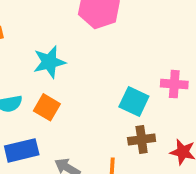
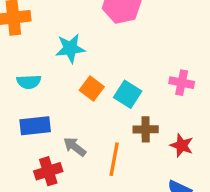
cyan square: (134, 101) -> (128, 94), moved
orange square: (47, 107) -> (92, 88), moved

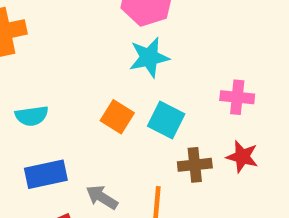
cyan star: (70, 48) -> (149, 57), moved
red star: (182, 145) -> (242, 157), moved

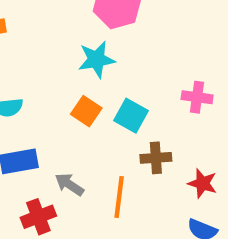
cyan star: (149, 57) -> (97, 59), moved
red star: (242, 157) -> (202, 183), moved

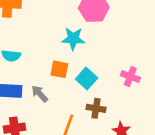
orange square: (86, 111) -> (59, 69), turned -36
gray arrow: (69, 184) -> (40, 94), moved

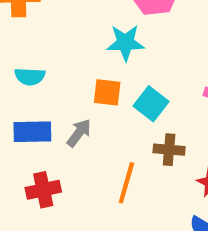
gray arrow: (40, 94) -> (79, 133), turned 84

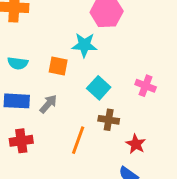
orange square: (107, 92) -> (58, 66), moved

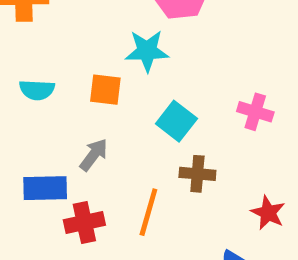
blue rectangle: (17, 101) -> (45, 188), moved
red cross: (21, 141) -> (84, 223), moved
red star: (136, 144) -> (268, 213), moved

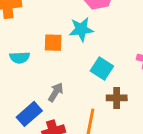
orange square: (105, 90) -> (53, 43), moved
blue rectangle: (45, 188) -> (29, 114), turned -35

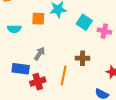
cyan square: (102, 69) -> (84, 22), moved
blue rectangle: (29, 114) -> (21, 69), turned 48

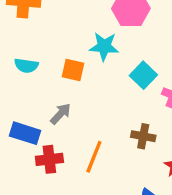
orange square: (38, 19) -> (73, 70), moved
brown cross: (83, 58) -> (143, 136), moved

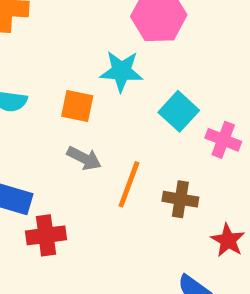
gray arrow: (61, 114) -> (84, 158), moved, turned 75
orange line: (94, 157) -> (129, 184), moved

